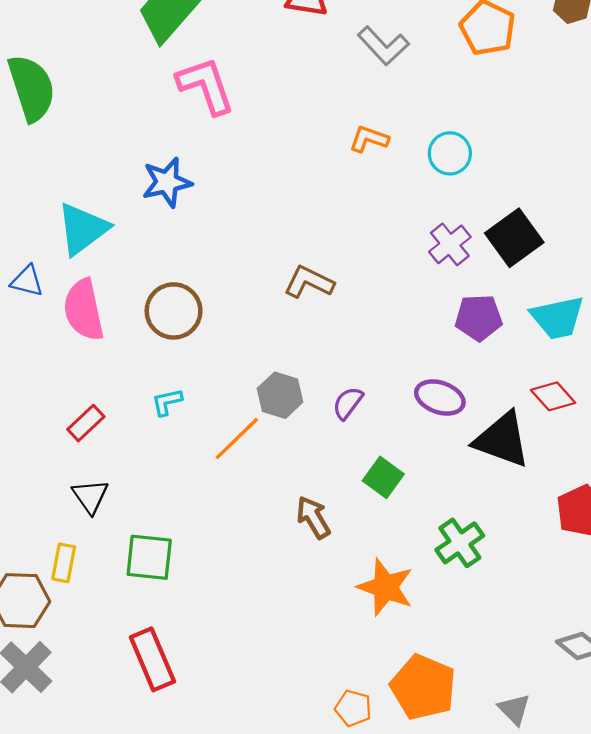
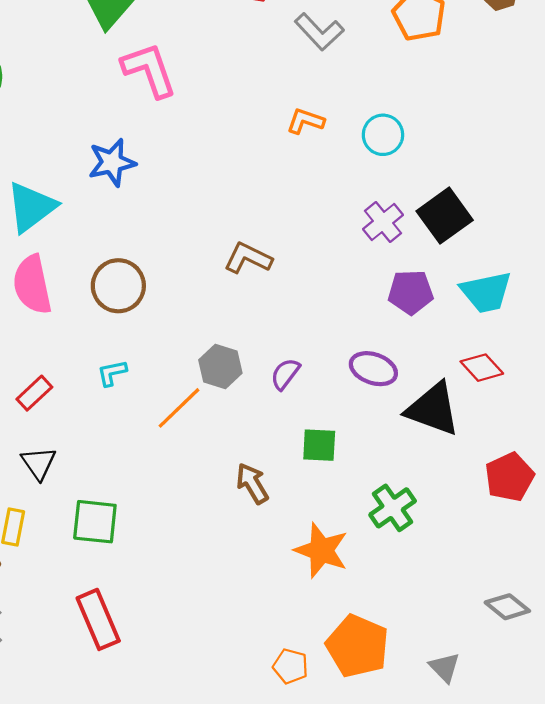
green square: (383, 477) -> (319, 445), turned -33

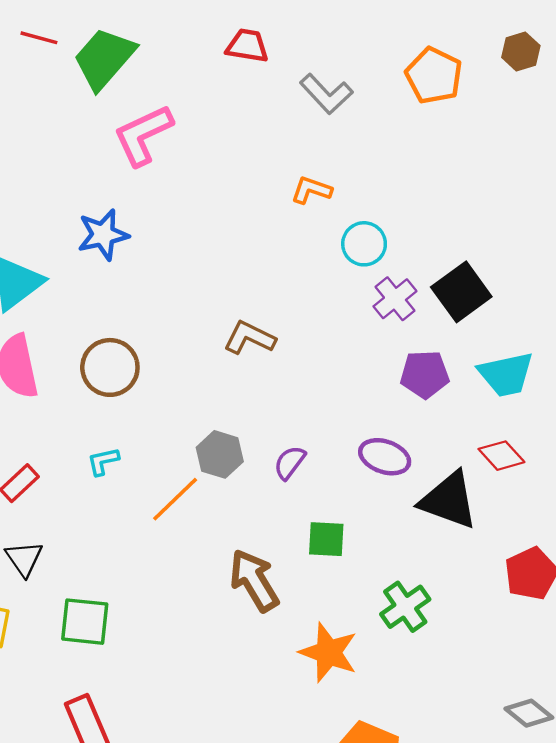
pink L-shape: (149, 70) -> (143, 135), turned -96
cyan circle: (383, 135) -> (364, 244), moved
brown arrow: (252, 483) -> (254, 580), size x1.4

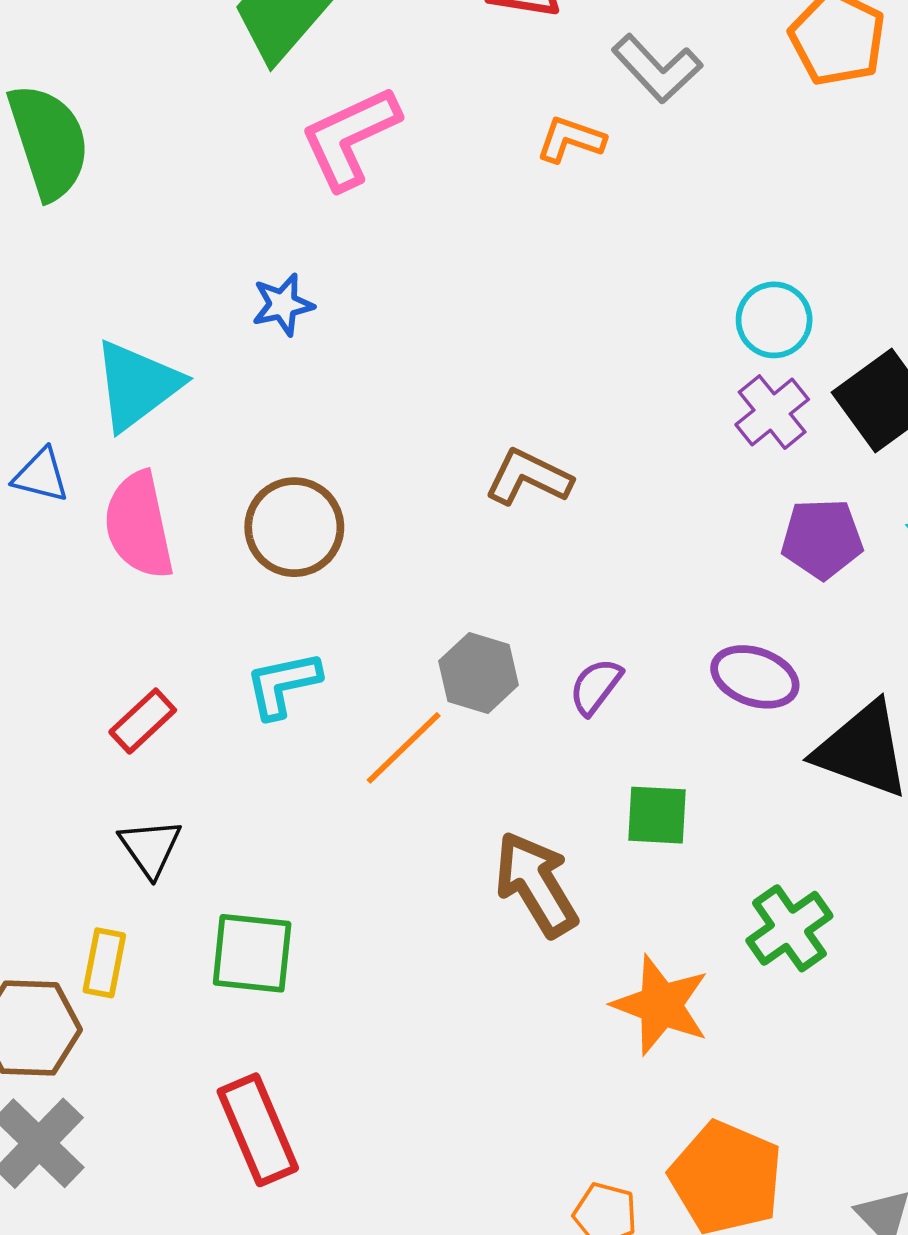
orange L-shape: (311, 190) -> (571, 140), moved
blue star: (103, 235) -> (283, 305), size x0.7
cyan circle: (364, 244) -> (774, 320), moved
cyan L-shape: (103, 461) -> (283, 685), size x1.4

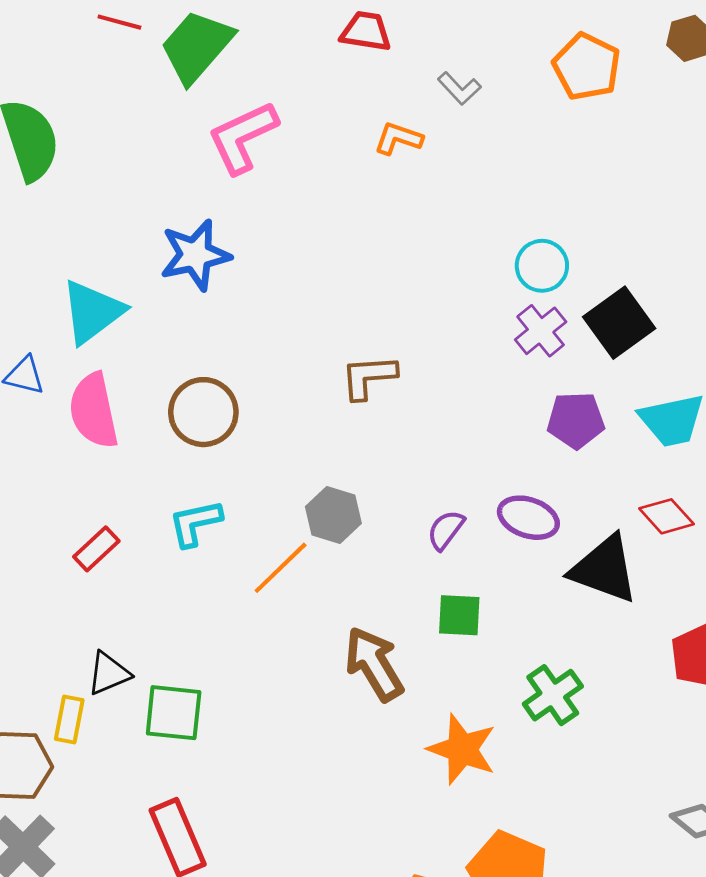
gray L-shape: (657, 68) -> (459, 88), size x0.7
blue star: (283, 305) -> (195, 255), size x1.6
brown L-shape: (528, 477) -> (369, 377), turned -30
purple semicircle: (596, 686) -> (446, 530), moved
black triangle: (150, 848) -> (109, 673), moved, turned 42

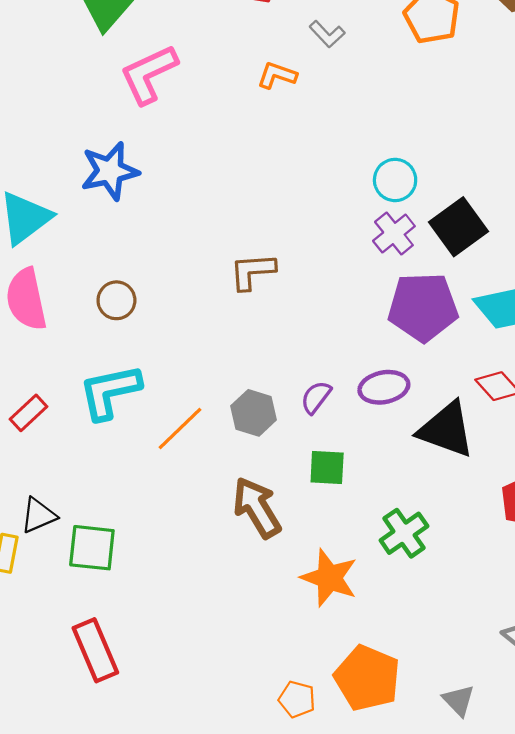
brown circle: (203, 412) -> (116, 300), size x0.7
purple pentagon: (576, 420) -> (423, 307), size x1.5
gray hexagon: (333, 515) -> (254, 413), moved
purple ellipse: (528, 518) -> (384, 387), turned -30
cyan L-shape: (195, 523) -> (110, 392), size x1.4

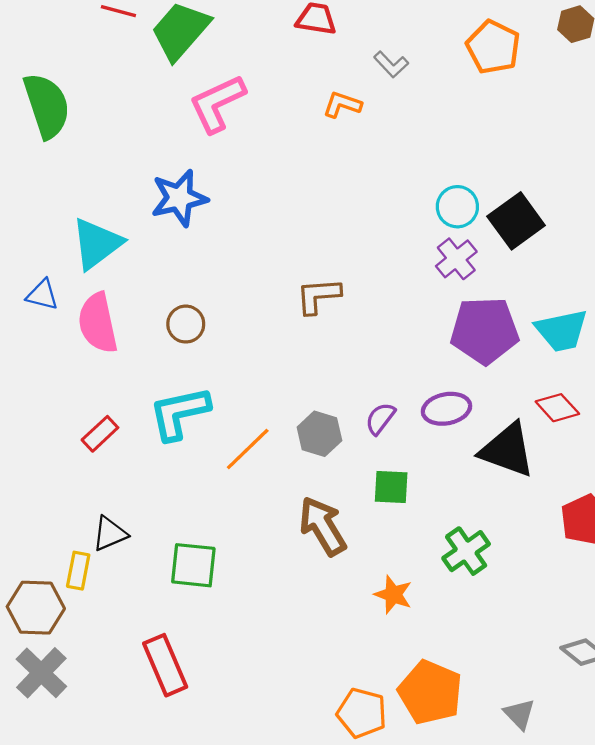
black square: (459, 227) -> (516, 221), moved
green square: (92, 548) -> (193, 565), moved
orange star: (329, 578) -> (393, 595), size x0.7
orange pentagon: (297, 699) -> (362, 713), size x1.4

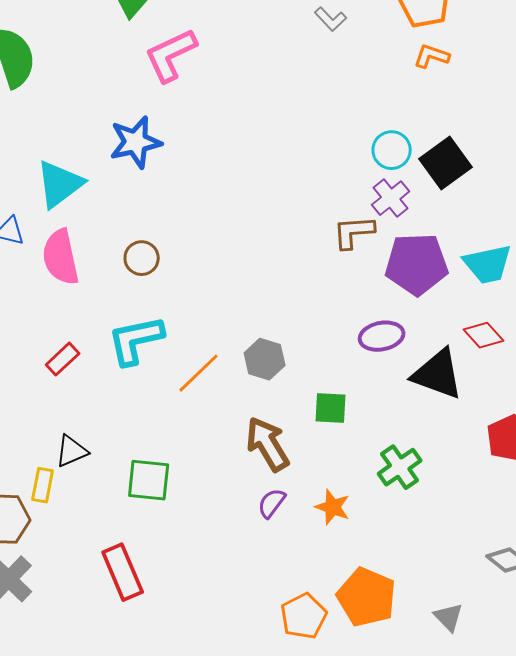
orange L-shape: (342, 105) -> (432, 56), moved
brown L-shape: (318, 296) -> (354, 232), moved
purple semicircle: (380, 419) -> (272, 503), moved
orange pentagon: (362, 713) -> (304, 616), turned 30

